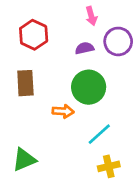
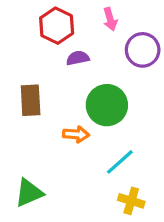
red hexagon: (34, 35) -> (57, 26), moved
purple semicircle: (85, 48) -> (78, 58), moved
yellow cross: (109, 166) -> (131, 201), turned 30

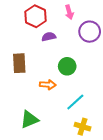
green circle: (107, 105) -> (67, 66), size x0.7
green triangle: (29, 193) -> (29, 119), moved

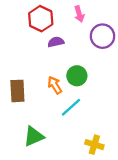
brown rectangle: (19, 63) -> (17, 91), moved
orange arrow: (48, 85) -> (55, 85), moved, turned -126
cyan line: (75, 102) -> (71, 107), moved

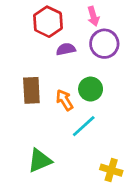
purple circle: (103, 36) -> (104, 44), moved
brown rectangle: (17, 91) -> (31, 90), moved

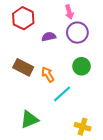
red hexagon: (48, 22) -> (23, 18), moved
green circle: (91, 89) -> (81, 66), moved
brown rectangle: (31, 90) -> (23, 67), turned -60

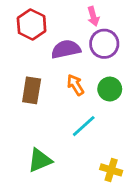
purple semicircle: (49, 37) -> (66, 49), size x1.5
brown rectangle: (23, 67) -> (32, 90), turned 72
orange arrow: (48, 74) -> (75, 85), moved

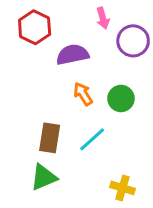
purple circle: (104, 44) -> (133, 41), moved
brown rectangle: (32, 90) -> (50, 138), moved

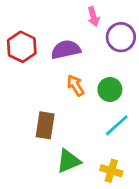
red hexagon: (35, 27) -> (22, 47), moved
cyan line: (92, 139) -> (117, 125), moved
green triangle: (44, 177) -> (69, 161), moved

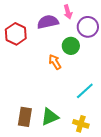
purple semicircle: (66, 50) -> (48, 22), moved
green circle: (110, 90) -> (71, 46), moved
brown rectangle: (45, 125) -> (25, 117), moved

